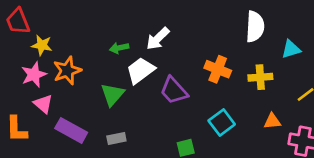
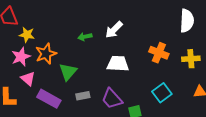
white trapezoid: (140, 71) -> (118, 64), moved, turned 40
purple trapezoid: (174, 91) -> (112, 99), moved
green triangle: (112, 95) -> (68, 72), moved
gray rectangle: (116, 138) -> (83, 96), moved

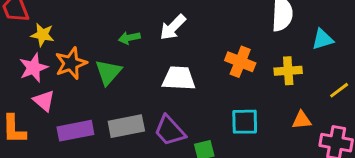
green triangle: (68, 72) -> (108, 72), moved
cyan square: (162, 93) -> (245, 122), turned 36
gray rectangle: (83, 96) -> (126, 126), size x1.6
purple rectangle: (49, 99) -> (75, 131), turned -40

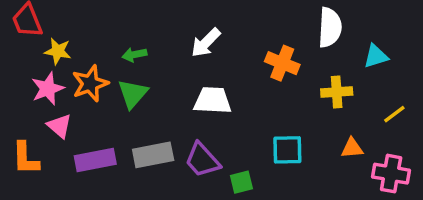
green arrow: (129, 38) -> (134, 55), moved
orange cross: (240, 62) -> (282, 63), moved

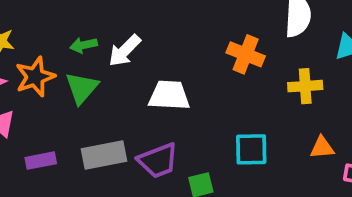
white arrow: (206, 43) -> (125, 51), moved
purple rectangle: (95, 160) -> (41, 161), size x0.7
purple trapezoid: (202, 160) -> (158, 161), turned -69

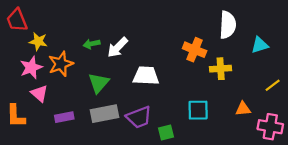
yellow cross: (305, 86) -> (221, 69), moved
green triangle: (82, 88) -> (99, 83), moved

